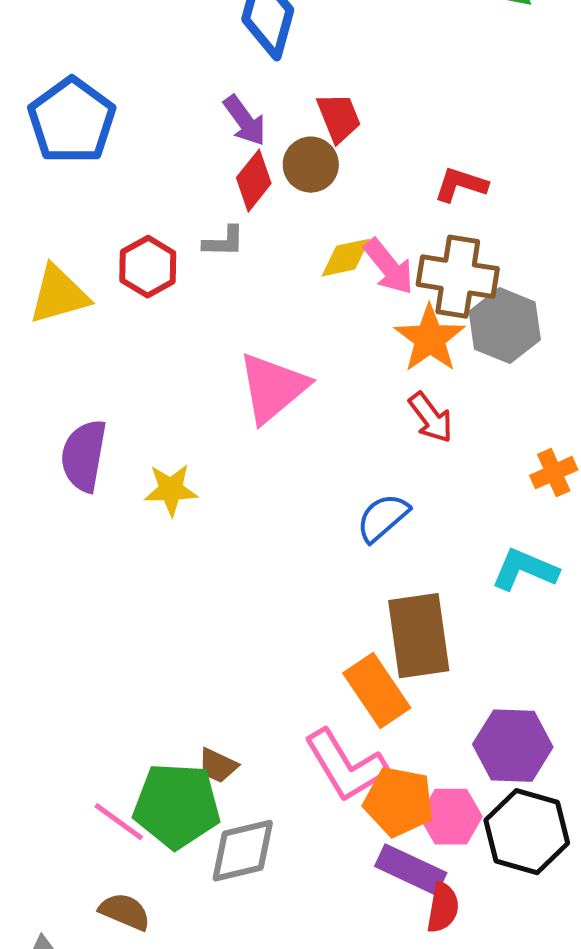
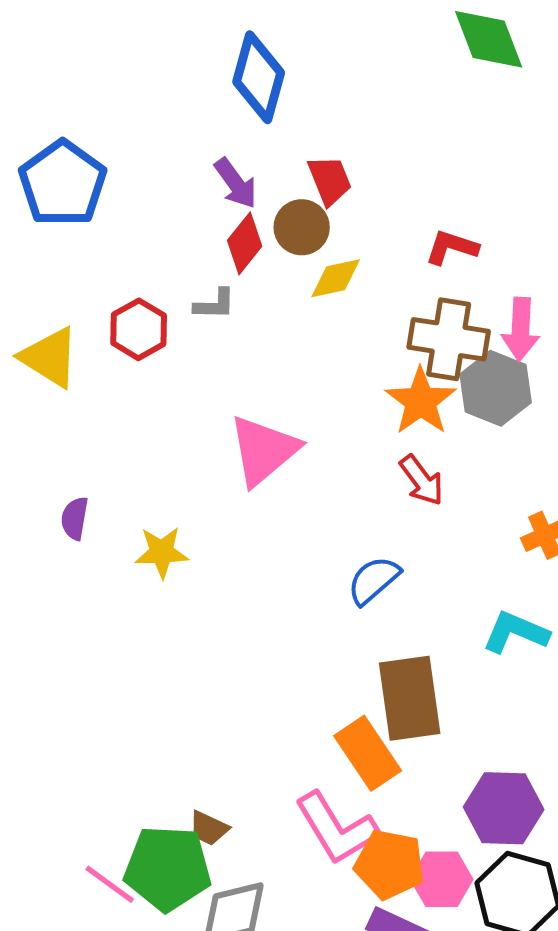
yellow diamond: (346, 258) -> (336, 278), moved
pink arrow: (389, 267) -> (521, 329), moved, turned 42
yellow triangle: (59, 295) -> (50, 357), turned 48
purple semicircle: (84, 456) -> (75, 518), size x0.6

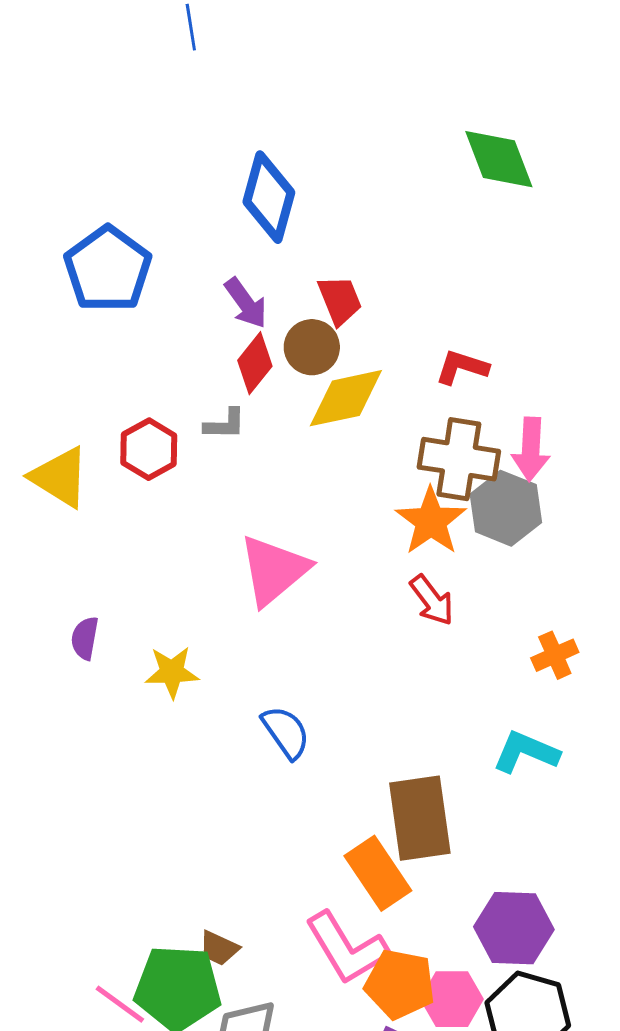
blue pentagon: (63, 183) -> (108, 269), moved
yellow diamond: (336, 278) -> (346, 398), size x1.5
blue semicircle: (374, 580) -> (286, 732), moved, turned 96

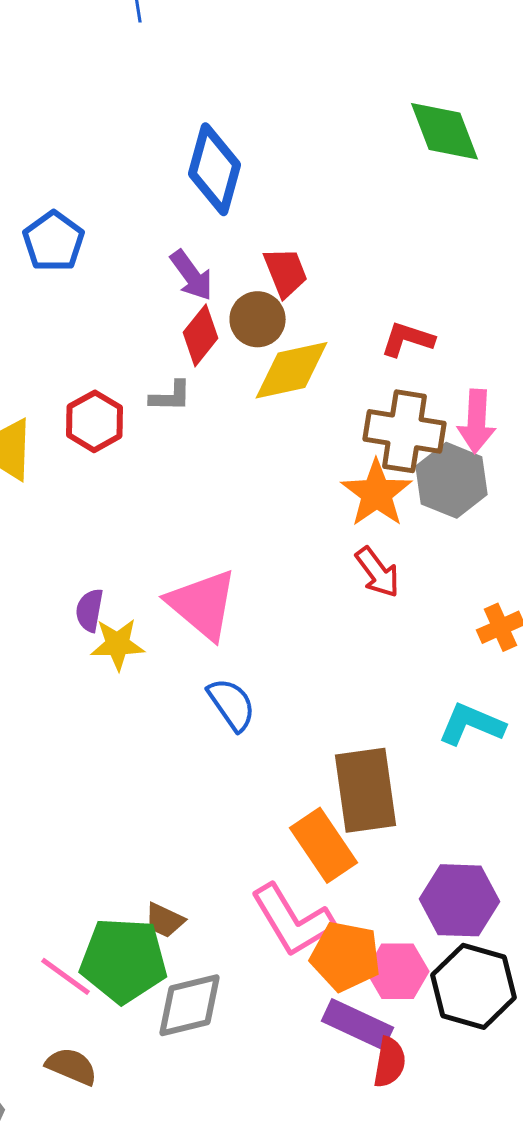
blue pentagon: (108, 269) -> (54, 241), size x0.7
pink triangle: (274, 570) -> (202, 604), moved, turned -40
purple semicircle: (85, 638) -> (90, 610), moved

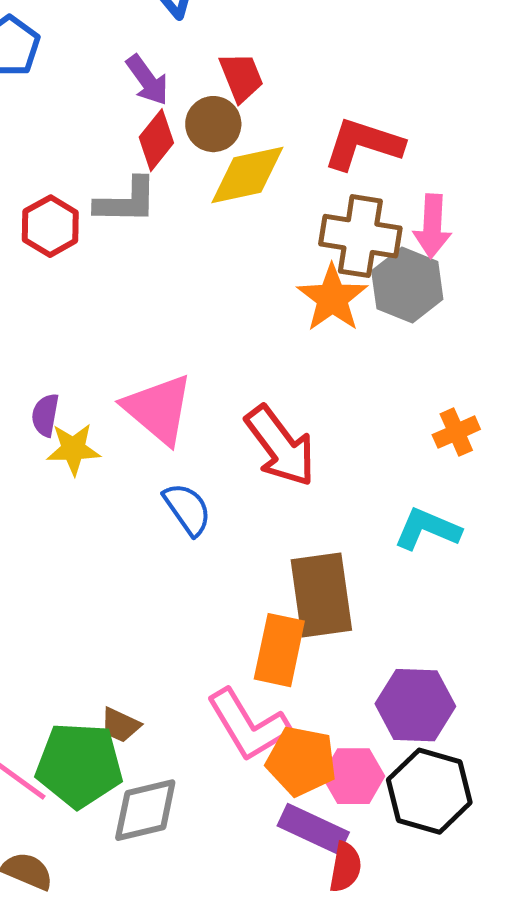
red L-shape: (408, 339) -> (363, 144), size x1.5
gray L-shape: (170, 396) -> (126, 201), size x1.5
red arrow: (378, 572) -> (280, 446), moved, size x1.6
orange rectangle: (324, 845) -> (279, 650), turned 46

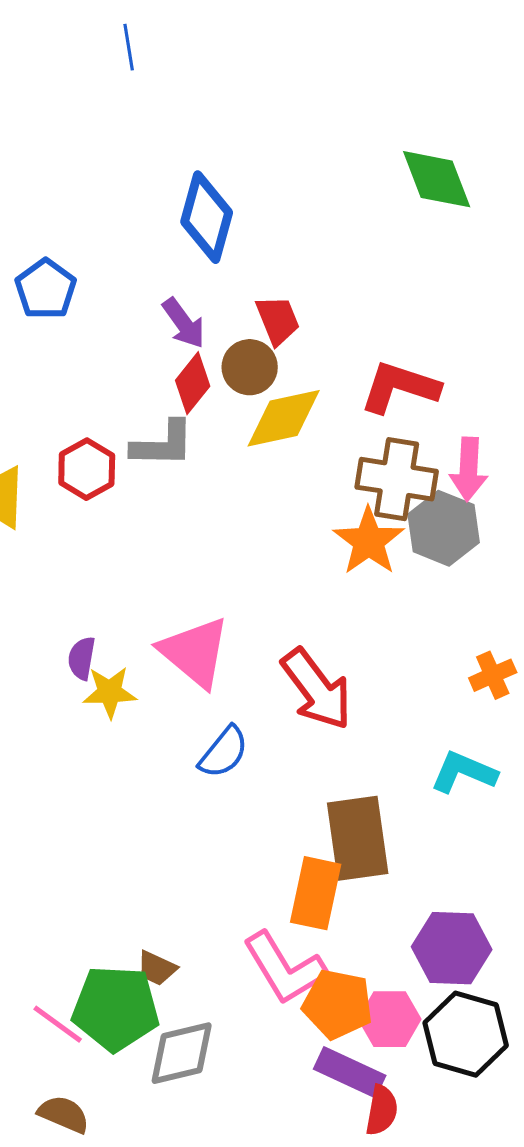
blue semicircle: (187, 509) -> (224, 752), turned 74

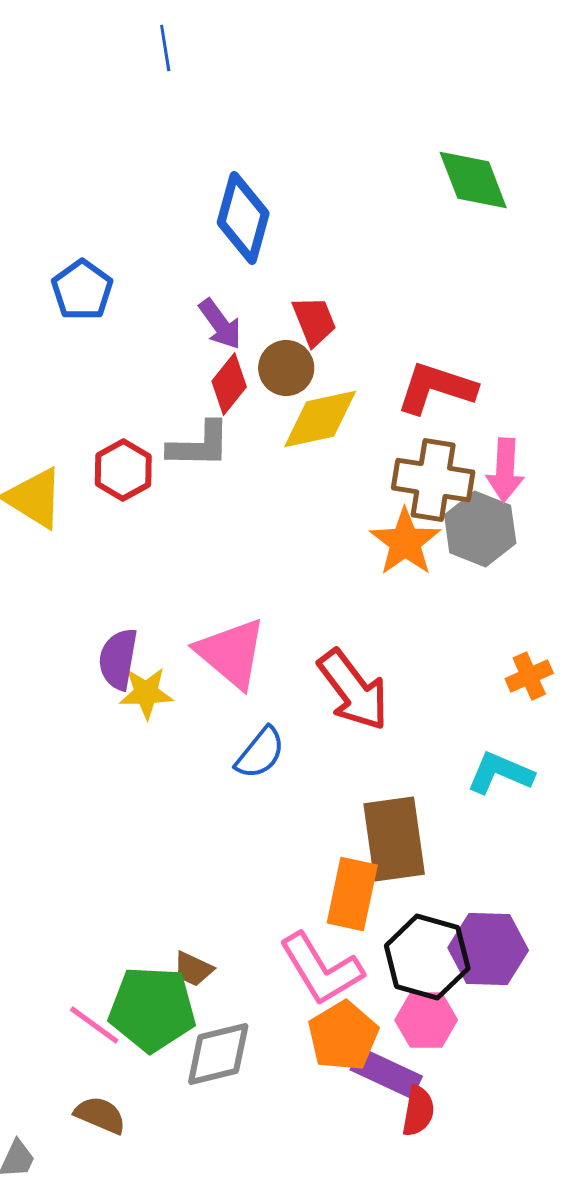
purple semicircle: (82, 658) -> (118, 659), size x1.4
orange pentagon: (338, 1004) -> (343, 1036), moved, turned 30
black hexagon: (466, 1034) -> (427, 957), moved

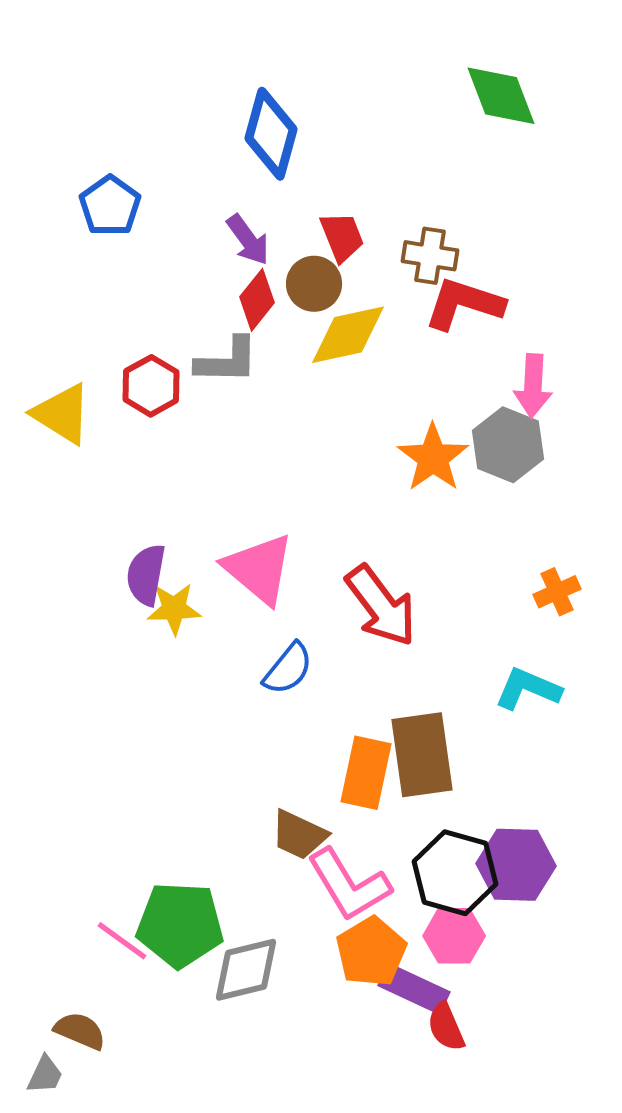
brown cross: (433, 480) -> (430, 256), moved, size x0.7
orange rectangle: (352, 894) -> (366, 773), moved
brown trapezoid: (193, 969) -> (299, 835), moved, size x1.4
red semicircle: (418, 1111) -> (446, 1027), turned 147
brown semicircle: (100, 1115) -> (80, 1031), moved

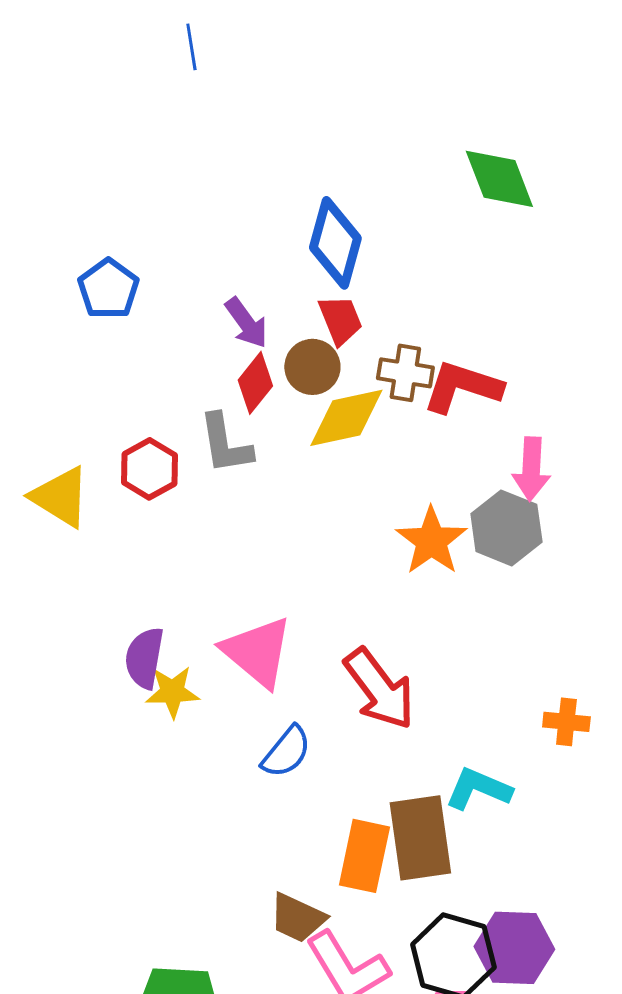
blue diamond: (271, 134) -> (335, 243), moved
brown cross: (430, 256) -> (405, 373), moved
gray L-shape: (227, 361) -> (225, 444), turned 80
orange cross: (557, 592) -> (566, 722), moved, turned 30
cyan L-shape: (528, 689) -> (478, 789), moved

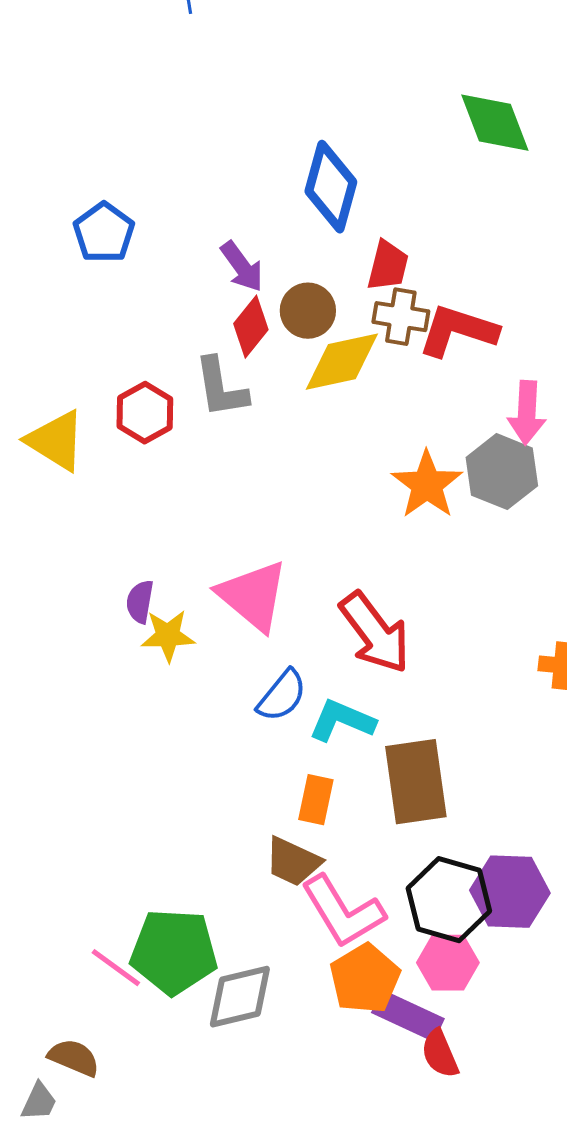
red trapezoid: (340, 320) -> (388, 266), moved, turned 36
purple semicircle: (144, 658) -> (140, 602), size x0.7
cyan L-shape: (478, 789) -> (342, 721), moved
orange rectangle: (364, 856) -> (316, 800), moved, size x0.7

